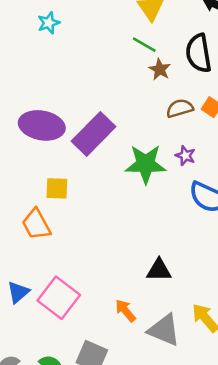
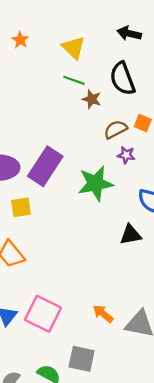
purple star: (185, 156) -> (126, 155), moved
yellow square: (57, 188) -> (21, 207), moved
black triangle: (159, 270) -> (130, 235), moved

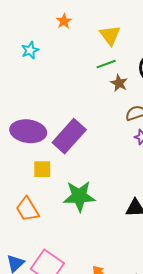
green line: (74, 80) -> (106, 64), turned -48
green star: (95, 183) -> (79, 196), moved

